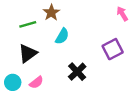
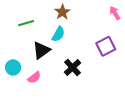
brown star: (51, 13) -> (62, 12), moved
black triangle: (28, 53) -> (41, 50), moved
cyan circle: (13, 82) -> (13, 67), moved

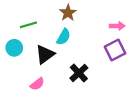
pink arrow: (115, 13) -> (117, 26), moved, turned 120
cyan circle: (13, 67) -> (14, 48), moved

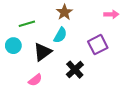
pink arrow: (117, 26) -> (111, 14), moved
purple square: (115, 50) -> (98, 45), moved

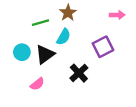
green line: (27, 24) -> (41, 23), moved
cyan circle: (13, 46) -> (22, 52), moved

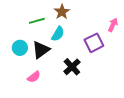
pink arrow: (117, 15) -> (113, 25), moved, turned -64

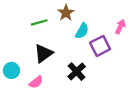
cyan semicircle: (58, 34) -> (82, 31), moved
cyan circle: (20, 48) -> (11, 70), moved

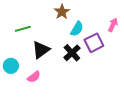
green line: (39, 22) -> (23, 29), moved
black cross: (77, 72) -> (72, 53), moved

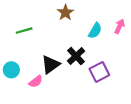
cyan semicircle: (77, 29) -> (95, 31), moved
purple square: (94, 43) -> (99, 72), moved
black triangle: (41, 50) -> (51, 65), moved

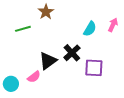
brown star: (65, 13) -> (46, 12), moved
cyan circle: (11, 70) -> (11, 84), moved
purple square: (99, 72) -> (94, 68), turned 30

